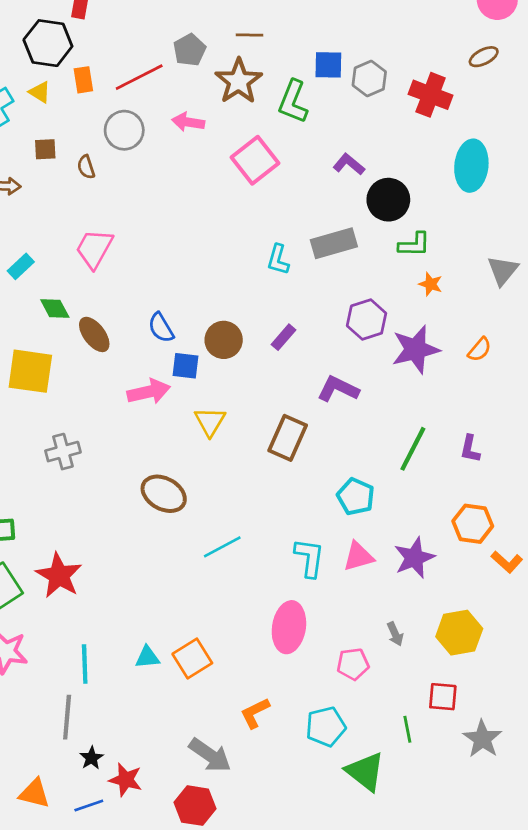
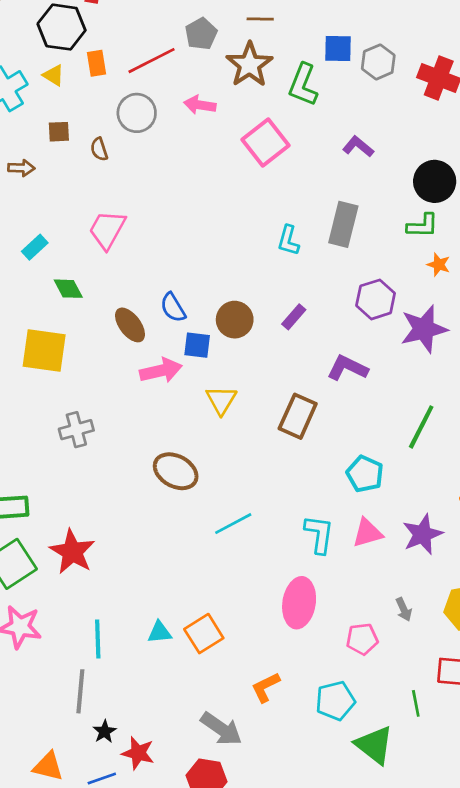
black circle: (388, 200) -> (435, 181), moved
gray rectangle: (334, 243) -> (343, 224), turned -60
brown ellipse: (94, 334) -> (130, 325), moved

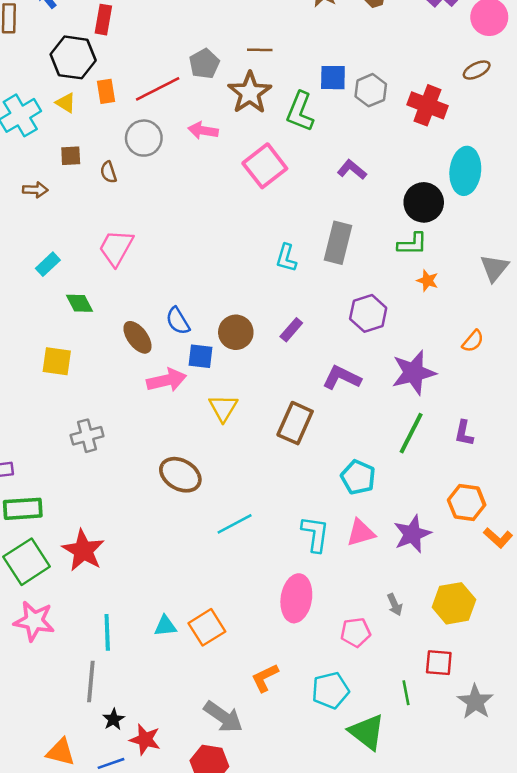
purple star: (424, 329) -> (414, 373), moved
yellow square: (44, 350) -> (57, 361), size x0.7

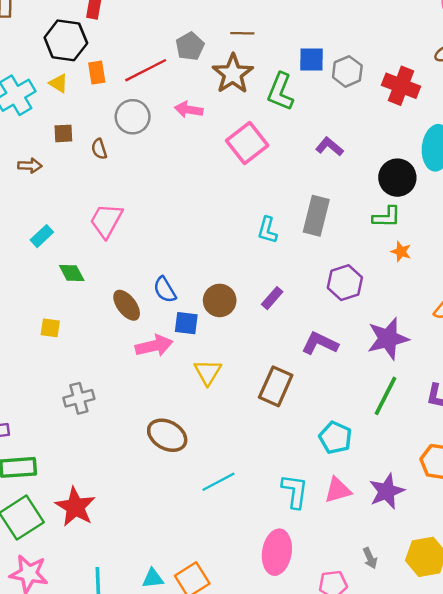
yellow square: (57, 361) -> (50, 328), size x0.7

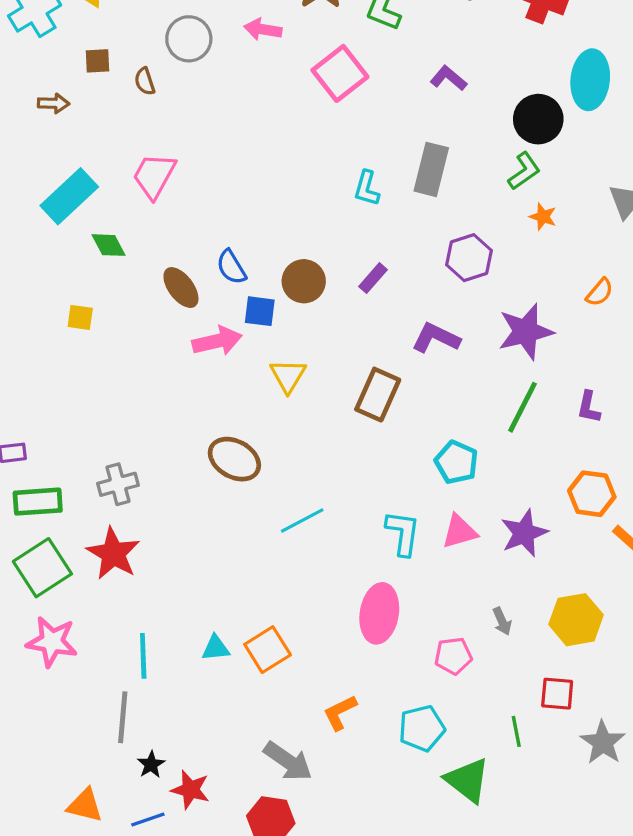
green L-shape: (387, 217) -> (524, 171), turned -36
cyan rectangle: (42, 236) -> (69, 196), size x1.8
gray cross: (79, 398) -> (118, 484), moved

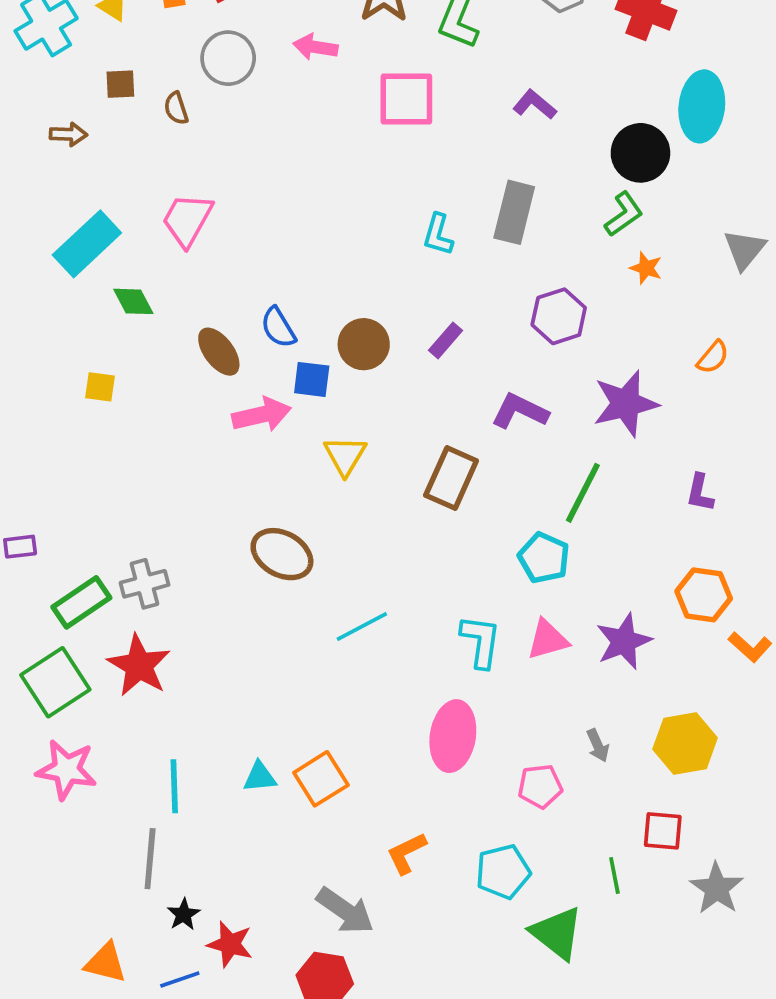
pink square: (340, 73) -> (406, 99), turned 38
green line: (523, 407) -> (583, 493), moved
green rectangle: (38, 502) -> (81, 602), moved, turned -30

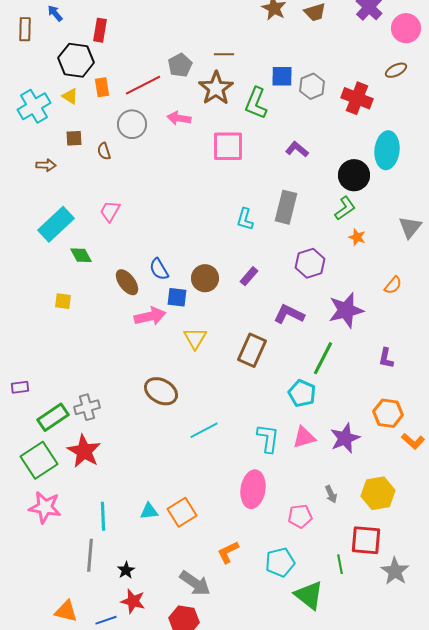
pink trapezoid: (187, 220) -> (110, 211), size x0.7
red square: (663, 831) -> (366, 540), size x1.4
black star: (184, 914) -> (126, 570), moved

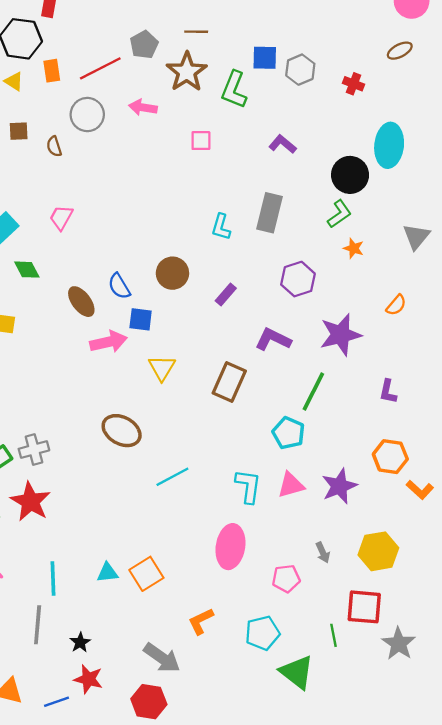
red cross: (357, 98) -> (354, 84), size x0.6
pink square: (228, 146) -> (201, 141), size x0.6
brown circle: (205, 278) -> (172, 273), moved

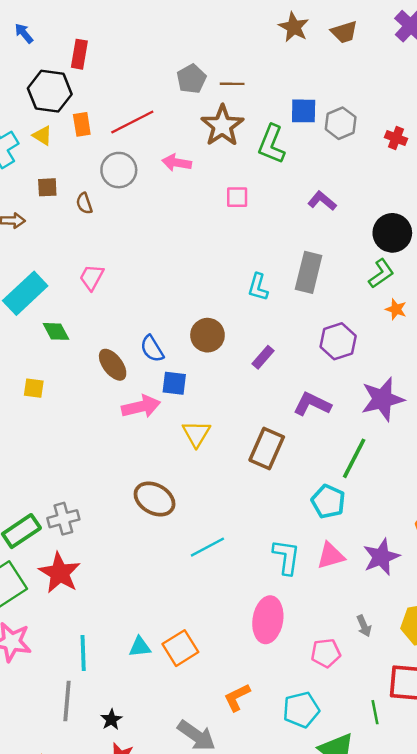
gray pentagon: (144, 45) -> (191, 79), moved

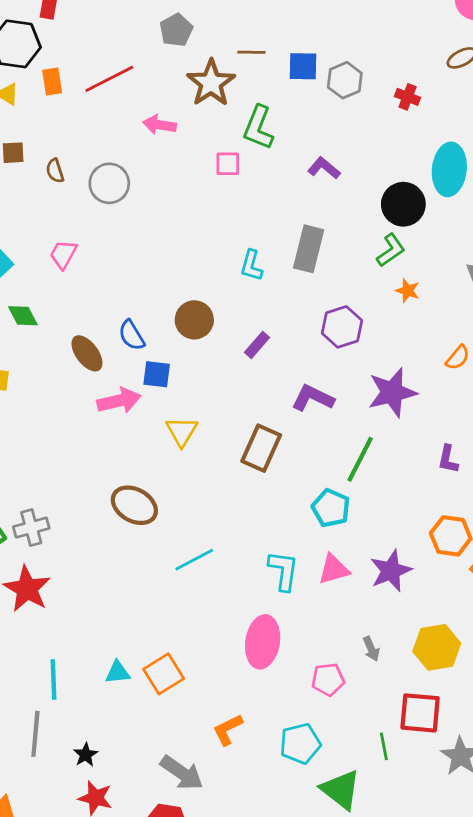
brown line: (232, 84) -> (251, 52), moved
green L-shape: (272, 144) -> (258, 128), moved
gray circle: (119, 170) -> (109, 183), moved

